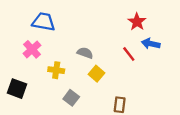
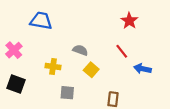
blue arrow: (151, 44) -> (142, 69), moved
pink cross: (32, 49) -> (14, 50), moved
gray square: (71, 98) -> (67, 93), turned -32

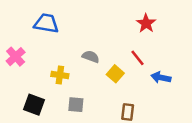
yellow square: (91, 70) -> (115, 74), moved
black square: (16, 84) -> (34, 105), moved

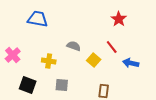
pink cross: (16, 57) -> (13, 55), moved

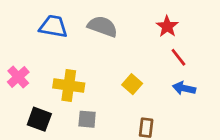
gray semicircle: (74, 46) -> (103, 26), moved, size x1.5
red line: (112, 47) -> (178, 57), moved
yellow cross: (49, 61) -> (69, 85), size x1.5

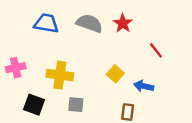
red star: (167, 26) -> (123, 23), moved
pink cross: (18, 77) -> (16, 68), turned 30
blue arrow: (184, 88) -> (144, 86), moved

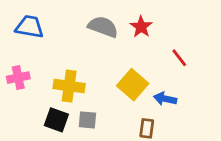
blue trapezoid: (46, 23) -> (30, 27), moved
yellow square: (115, 74) -> (133, 85), size x1.5
black square: (34, 105) -> (56, 120), moved

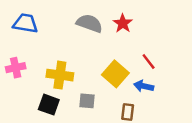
red line: (179, 58) -> (149, 62), moved
gray square: (87, 120) -> (87, 101), moved

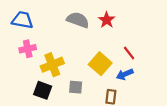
pink cross: (16, 68) -> (28, 49), moved
yellow cross: (60, 75) -> (52, 65), turned -30
blue arrow: (144, 86) -> (125, 74), turned -35

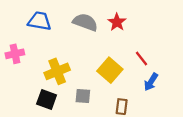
blue trapezoid: (22, 20) -> (40, 21), moved
pink cross: (28, 49) -> (15, 54), moved
blue arrow: (125, 74) -> (151, 82), moved, turned -35

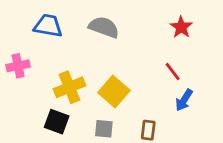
red star: (117, 22) -> (181, 27), moved
yellow square: (110, 70) -> (114, 92), moved
gray square: (83, 96) -> (104, 129), moved

